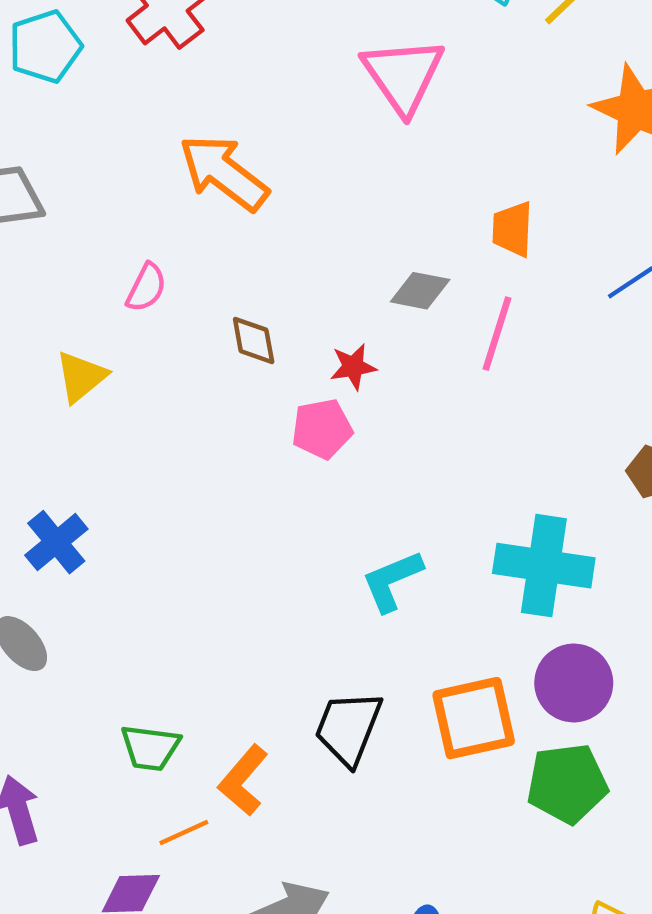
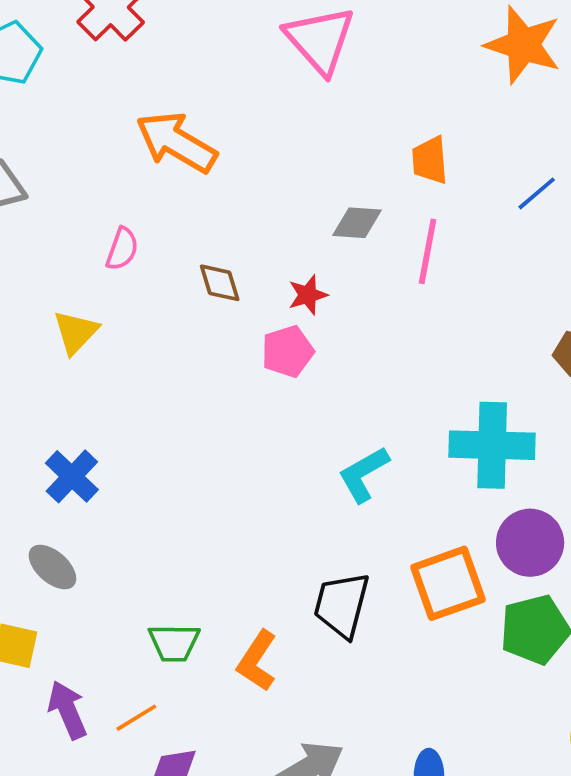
orange line: (184, 832) -> (136, 718), moved

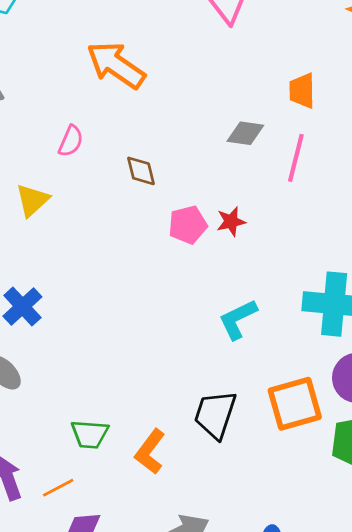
red star: (308, 295) -> (231, 222), moved

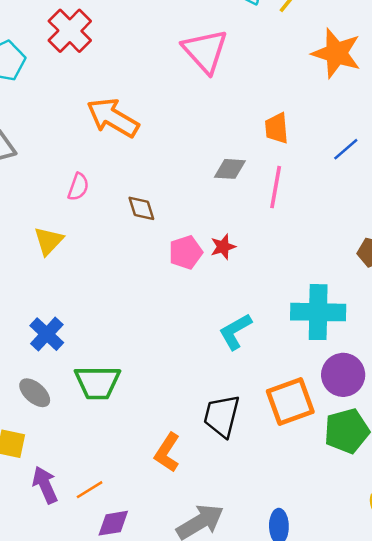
green trapezoid: (90, 434) -> (98, 382), moved, size x1.4

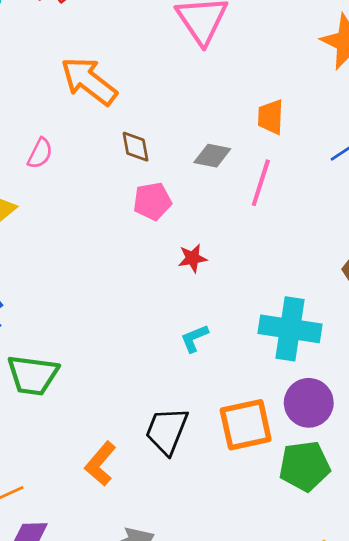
brown diamond: (141, 208) -> (136, 147), moved
red star: (223, 247) -> (193, 258), moved
pink pentagon: (186, 252) -> (152, 201), moved
cyan L-shape: (235, 331) -> (194, 338), size x0.7

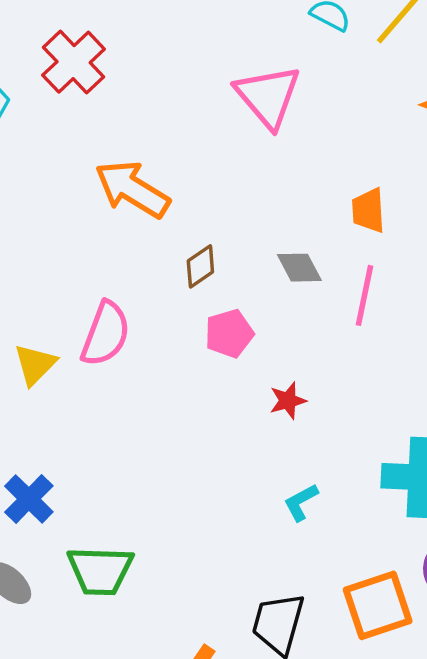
brown diamond: (136, 147) -> (200, 266), turned 72
pink semicircle: (40, 153) -> (106, 334), moved, size x1.6
gray diamond: (212, 156) -> (299, 268), turned 57

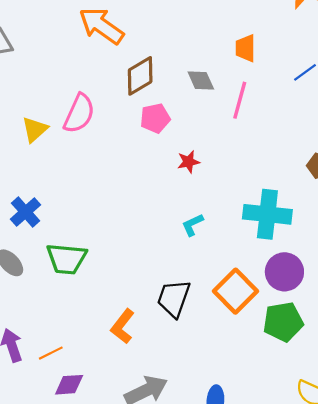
brown diamond: (200, 266) -> (140, 76), size x1.5
orange square: (378, 605) -> (236, 291), turned -30

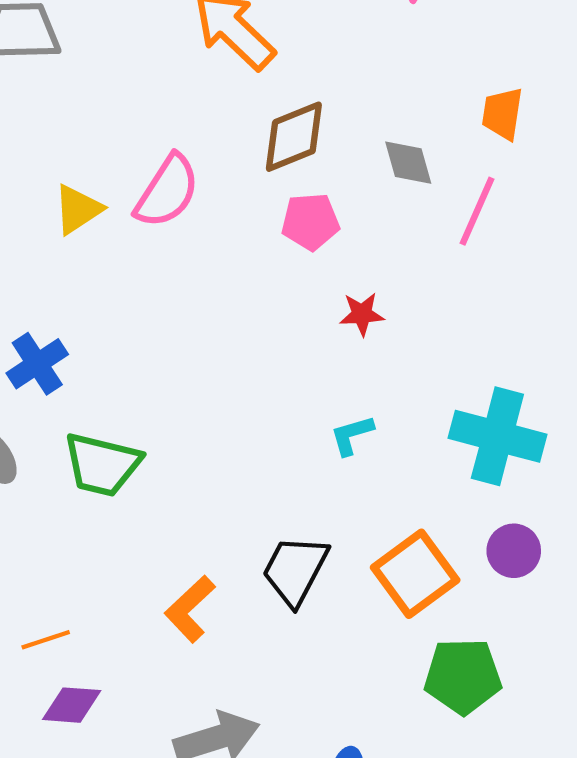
purple circle: (284, 272) -> (514, 551), size x0.7
green pentagon: (283, 322) -> (463, 676), moved

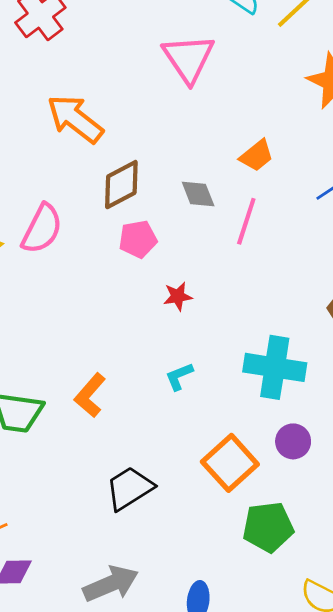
orange trapezoid: (502, 114) -> (257, 156), turned -132
black trapezoid: (295, 570) -> (129, 488), moved, turned 36
orange L-shape: (190, 609) -> (90, 395), moved

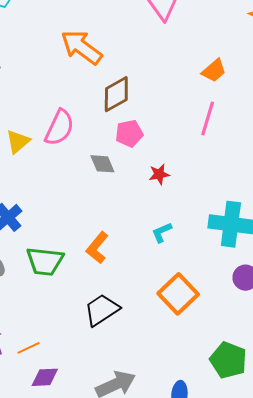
gray diamond: (198, 194) -> (102, 164), moved
orange square: (230, 463) -> (178, 294), moved
black trapezoid: (129, 488) -> (102, 310), moved
green pentagon: (268, 527) -> (228, 360), moved, turned 30

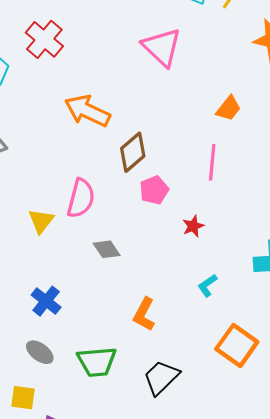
pink line: (208, 119) -> (212, 162), moved
gray diamond: (102, 164) -> (107, 249), moved
green trapezoid: (45, 261) -> (97, 362), moved

